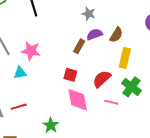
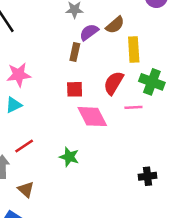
brown semicircle: (116, 35) -> (115, 25), turned 35

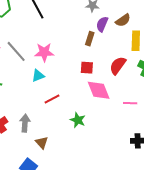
purple semicircle: (89, 32) -> (102, 24), turned -35
pink line: (133, 107) -> (130, 103), moved
red line: (24, 146) -> (52, 99), moved

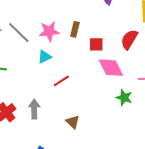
brown rectangle: (90, 39) -> (75, 29), moved
green star: (78, 120) -> (124, 98), moved
brown triangle: (42, 142) -> (73, 122), moved

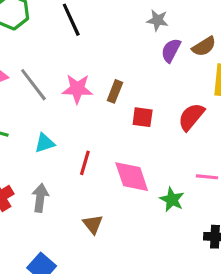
cyan triangle: (44, 57) -> (45, 143), moved
pink diamond: (111, 68) -> (132, 177), moved
red line: (61, 81) -> (85, 163), turned -49

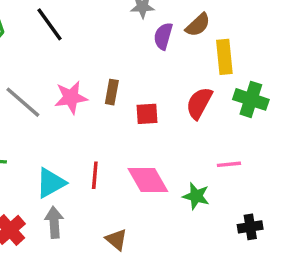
cyan triangle: (45, 143) -> (51, 183), moved, size x1.4

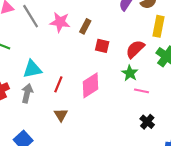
red line: (95, 175) -> (58, 84), moved
pink diamond: (148, 180) -> (91, 85), turned 70
green star: (196, 196) -> (130, 73), moved
black cross: (250, 227) -> (147, 122), moved, turned 32

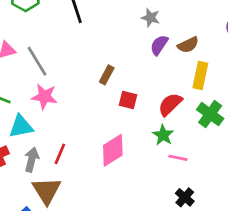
pink star: (60, 22) -> (44, 97), moved
cyan triangle: (32, 69) -> (21, 126), moved
red line: (58, 84) -> (60, 154), moved
brown triangle: (61, 115) -> (47, 191), moved, size x1.6

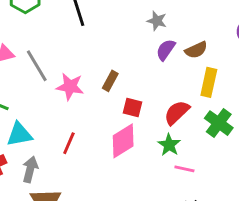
pink star: (44, 97) -> (70, 87), moved
pink diamond: (113, 150) -> (123, 141), moved
red line: (60, 154) -> (69, 143), moved

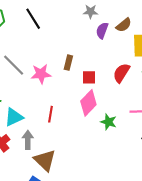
green star: (169, 145) -> (108, 122), moved

